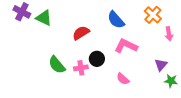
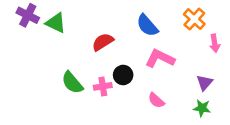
green star: (171, 81) -> (202, 108), moved

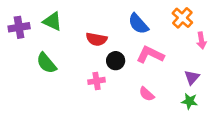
purple cross: (28, 15) -> (19, 27), moved, turned -36
red semicircle: (103, 42) -> (97, 39), turned -138
black circle: (123, 75) -> (116, 61), moved
green semicircle: (72, 83) -> (46, 63), moved

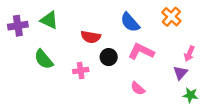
pink arrow: (201, 40) -> (189, 54), moved, turned 32
pink cross: (97, 81) -> (81, 70), moved
green star: (190, 101) -> (190, 95), moved

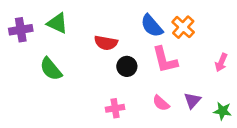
orange cross: (171, 17) -> (183, 27), moved
pink L-shape: (141, 51) -> (165, 60), turned -130
pink cross: (81, 70) -> (115, 108), moved
purple triangle: (180, 73) -> (192, 100), moved

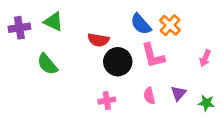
black circle: (127, 66) -> (118, 62), size x1.5
pink semicircle: (161, 103) -> (149, 96), turned 35

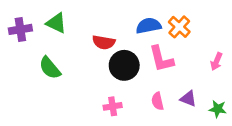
blue semicircle: (141, 24) -> (149, 26), turned 120
purple triangle: (178, 93) -> (188, 99), turned -49

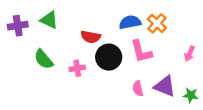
purple triangle: (188, 99) -> (165, 86), size x1.5
pink cross: (113, 106) -> (77, 68), moved

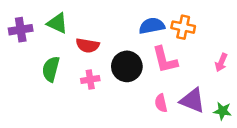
orange cross: (157, 23) -> (183, 27), turned -30
red semicircle: (91, 37) -> (88, 45), moved
green semicircle: (44, 59) -> (51, 69), turned 55

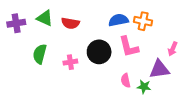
red semicircle: (88, 45) -> (70, 23), moved
purple triangle: (192, 100) -> (159, 69), moved, turned -30
green star: (223, 111) -> (144, 87), moved

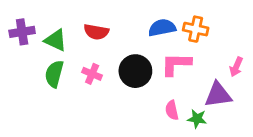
green triangle: (45, 18) -> (56, 40), moved
pink L-shape: (129, 47) -> (176, 64), turned 105
pink cross: (70, 62) -> (92, 74), moved, turned 32

